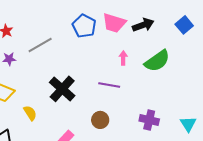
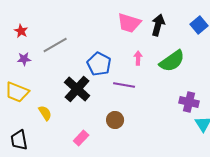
black arrow: (143, 25) -> (158, 25), turned -55
blue pentagon: (84, 26) -> (99, 64), moved
purple cross: (149, 120) -> (189, 102), moved

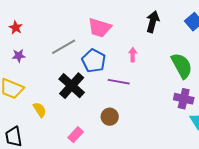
pink trapezoid: (129, 23) -> (100, 28), moved
gray line: (55, 45) -> (64, 47), moved
green semicircle: (172, 61) -> (182, 66), moved, turned -84

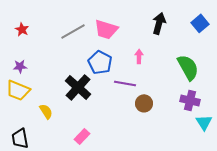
gray line: (64, 47) -> (73, 31), moved
purple star: (19, 56) -> (20, 66), moved
brown circle: (110, 117) -> (144, 103), moved

